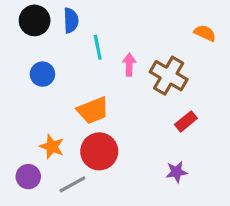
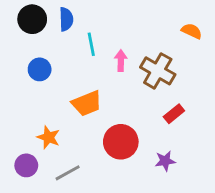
red circle: (99, 151) -> (121, 142), moved

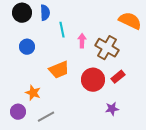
orange semicircle: (192, 31) -> (130, 21), size x1.6
red circle: (121, 142) -> (93, 80), moved

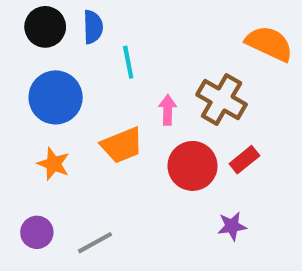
pink arrow: (82, 41) -> (168, 110), moved
blue circle: (27, 47) -> (56, 97), size x1.6
orange star: (33, 93) -> (53, 164), moved

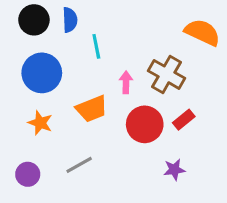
gray line: (95, 243) -> (79, 165), moved

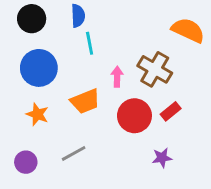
blue semicircle: (70, 20) -> (78, 16), moved

